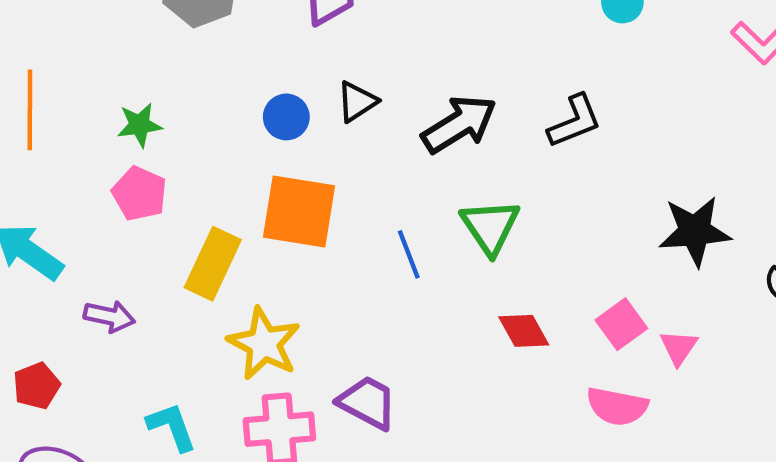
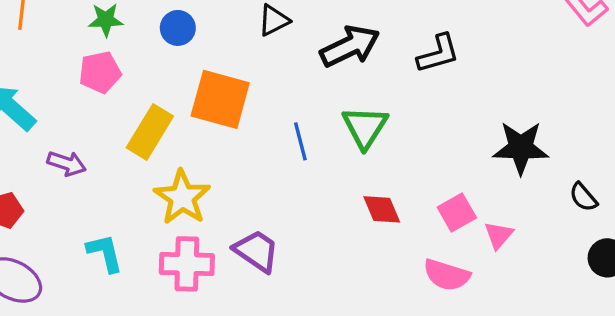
blue circle: (286, 117) -> (178, 28), moved
pink pentagon: (140, 194) -> (100, 72), turned 30

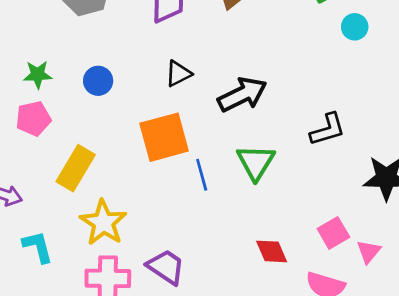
black L-shape: (438, 54) -> (328, 129), moved
orange square: (220, 99) -> (164, 137), moved, turned -30
red diamond: (382, 209) -> (272, 251), moved
cyan L-shape: (105, 253) -> (38, 247), moved

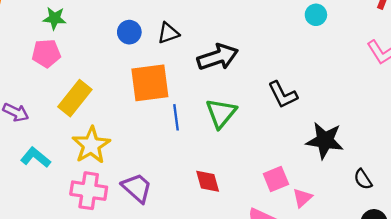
blue circle: (98, 81) -> (129, 32), moved
black L-shape: (328, 129) -> (283, 95), turned 72
cyan L-shape: (38, 247) -> (36, 157), turned -44
red diamond: (272, 251) -> (208, 181), moved

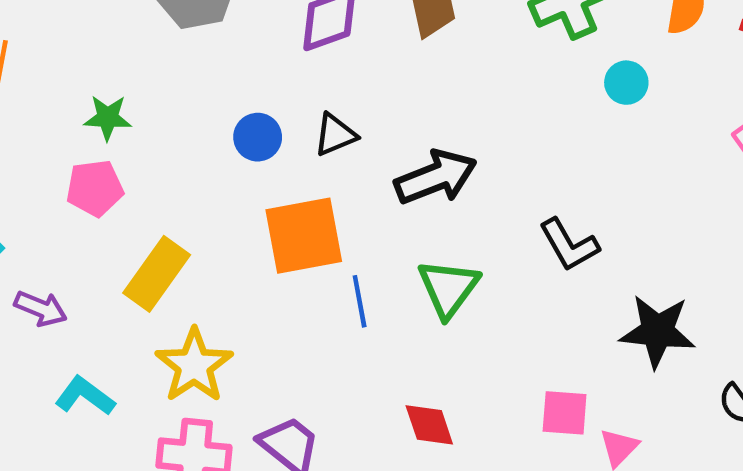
pink square: (276, 179) -> (565, 413), turned 30

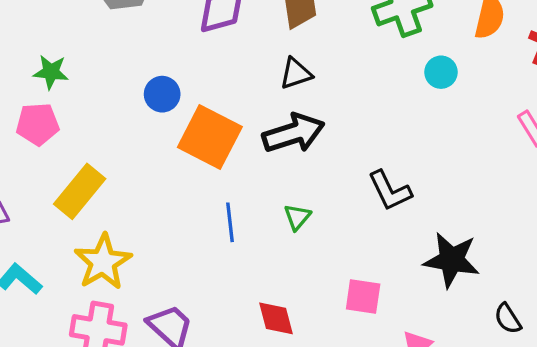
black triangle: (335, 135) -> (296, 73), moved
orange square: (304, 236) -> (210, 137), moved, turned 34
green triangle: (448, 288) -> (297, 217), size x0.6
pink square: (565, 413) -> (363, 297), moved

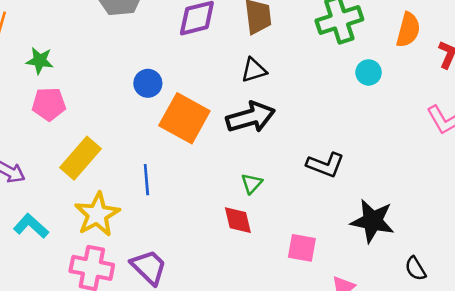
green star: (51, 72) -> (40, 61), moved
black L-shape: (390, 191) -> (325, 165), turned -45
blue line: (230, 222) -> (146, 180), moved
red diamond: (276, 318) -> (238, 220), moved

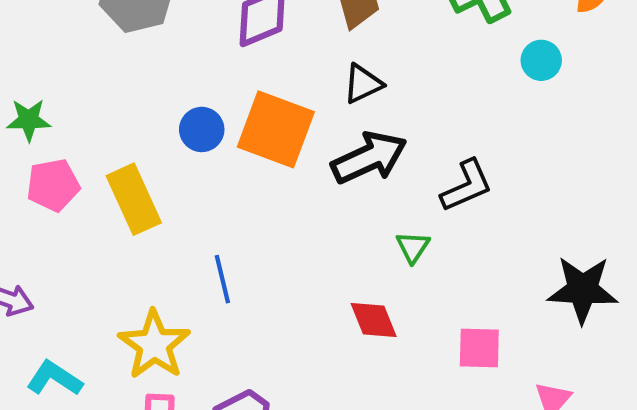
orange square: (184, 118) -> (276, 129), moved
yellow rectangle: (80, 158) -> (134, 199), moved, turned -57
black L-shape: (325, 165) -> (467, 186), moved, turned -36
green triangle: (252, 183) -> (413, 247), moved

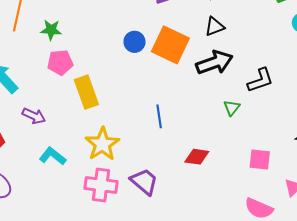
yellow rectangle: (134, 199) -> (86, 92), moved
blue line: (222, 279) -> (159, 116), moved
red diamond: (374, 320) -> (197, 157), moved, turned -65

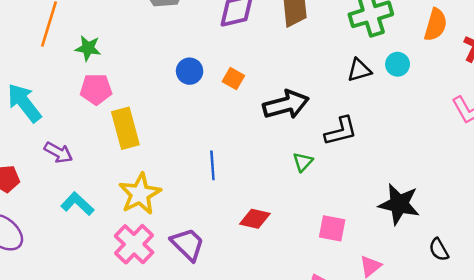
black triangle: (215, 27) -> (359, 70), moved
orange square: (170, 45) -> (233, 79), size x0.5
pink cross: (101, 185) -> (134, 244), turned 32

